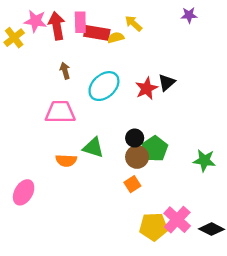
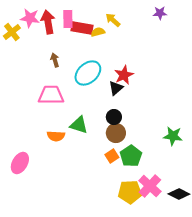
black triangle: (167, 83) -> (116, 88), moved
green pentagon: (155, 149) -> (131, 156), moved

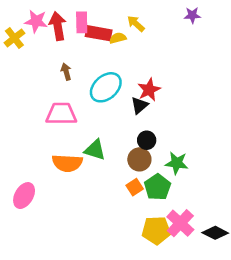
black circle: (114, 117) -> (147, 140), moved
orange semicircle: (56, 136) -> (67, 163), size x1.4
green star: (173, 136) -> (177, 163), moved

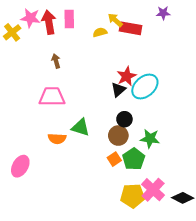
red rectangle: (99, 33) -> (131, 28), moved
cyan ellipse: (106, 87) -> (145, 86), moved
orange semicircle: (67, 163) -> (57, 139), size x0.7

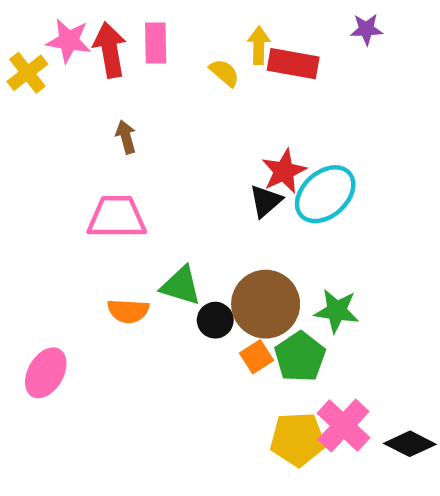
yellow arrow: (115, 20) -> (259, 45), turned 49
yellow semicircle: (100, 32) -> (224, 73), turned 56
black circle: (124, 119) -> (215, 320), moved
brown circle: (118, 136) -> (266, 304), size x1.5

